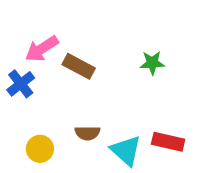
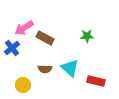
brown semicircle: (87, 133) -> (45, 69), moved
cyan triangle: (126, 151) -> (70, 68), moved

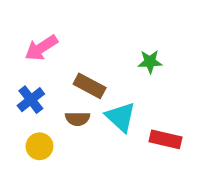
brown rectangle: (45, 38) -> (90, 86), moved
blue cross: (12, 48) -> (31, 100), moved

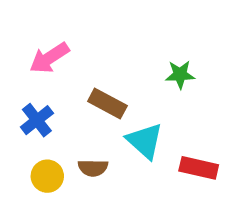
brown semicircle: (77, 119) -> (93, 168), moved

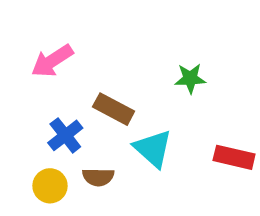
blue cross: (37, 120) -> (65, 135), moved
red rectangle: (199, 168) -> (234, 157), moved

